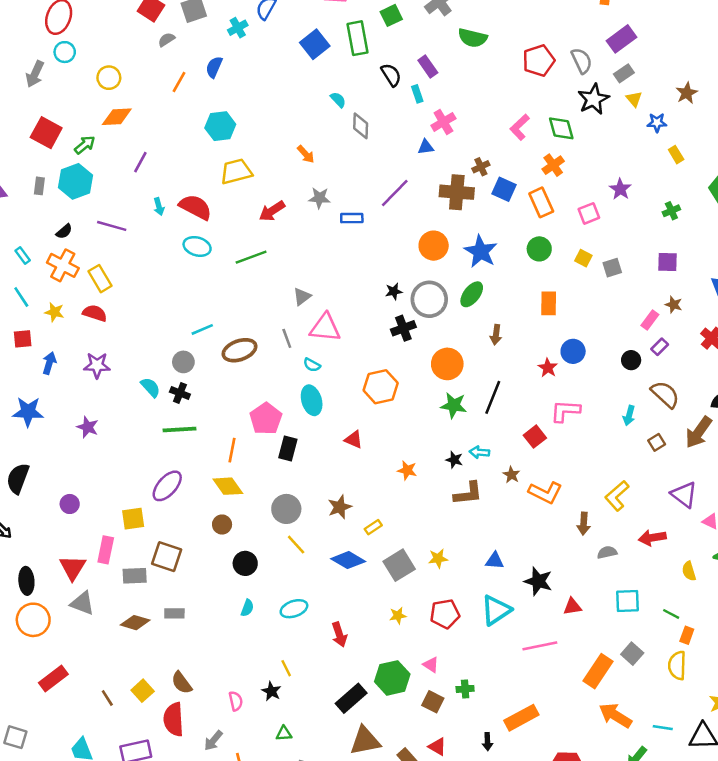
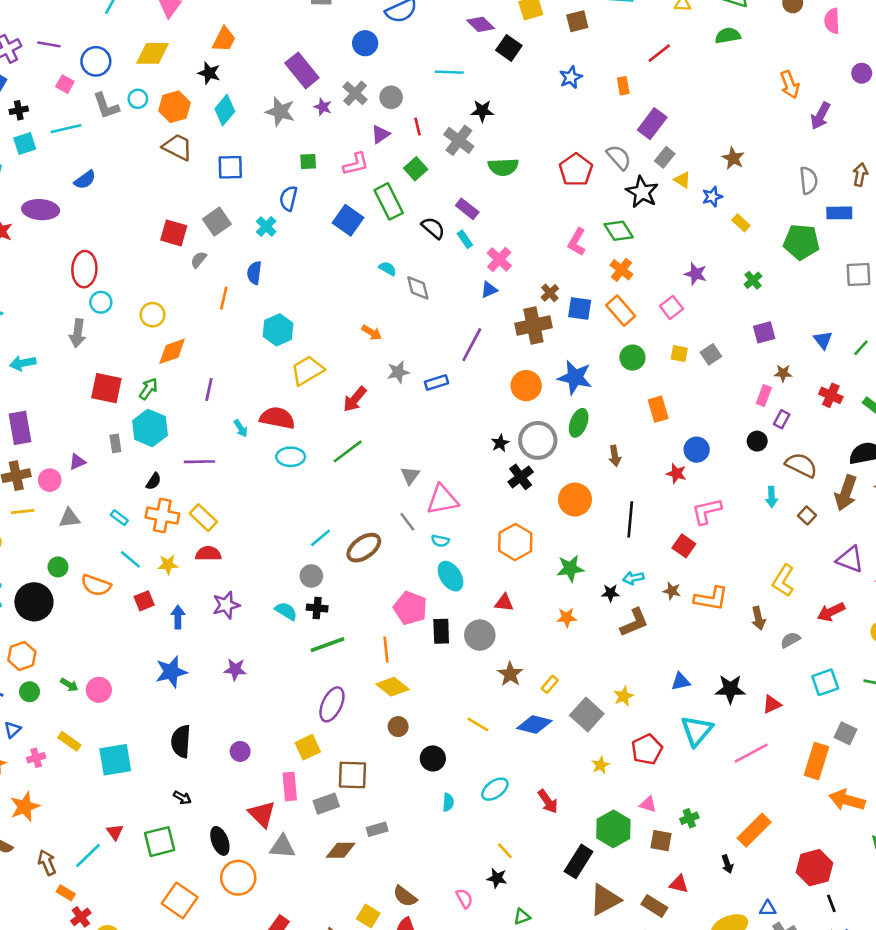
green star: (454, 405) -> (570, 568), moved
gray circle: (286, 509) -> (480, 635), moved

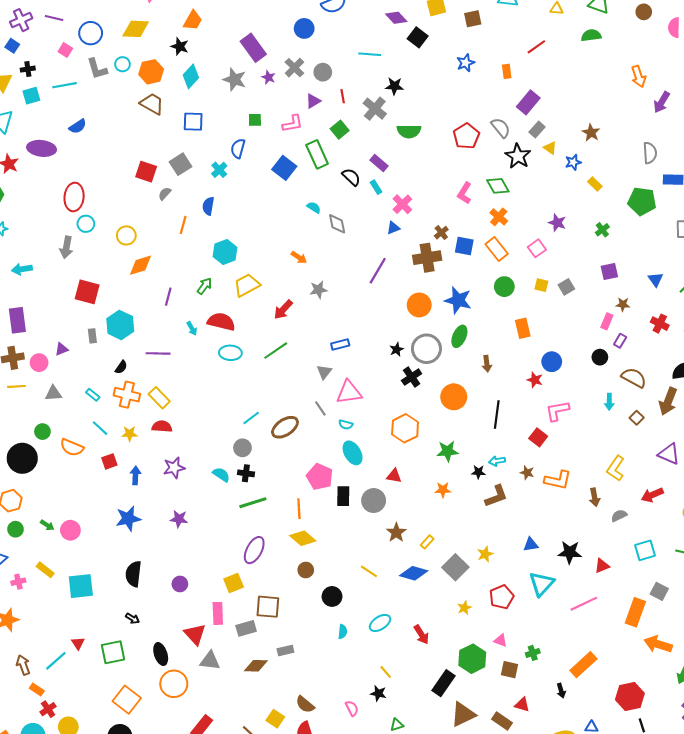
blue rectangle: (436, 382) -> (340, 344), moved
green arrow: (148, 389) -> (204, 286), moved

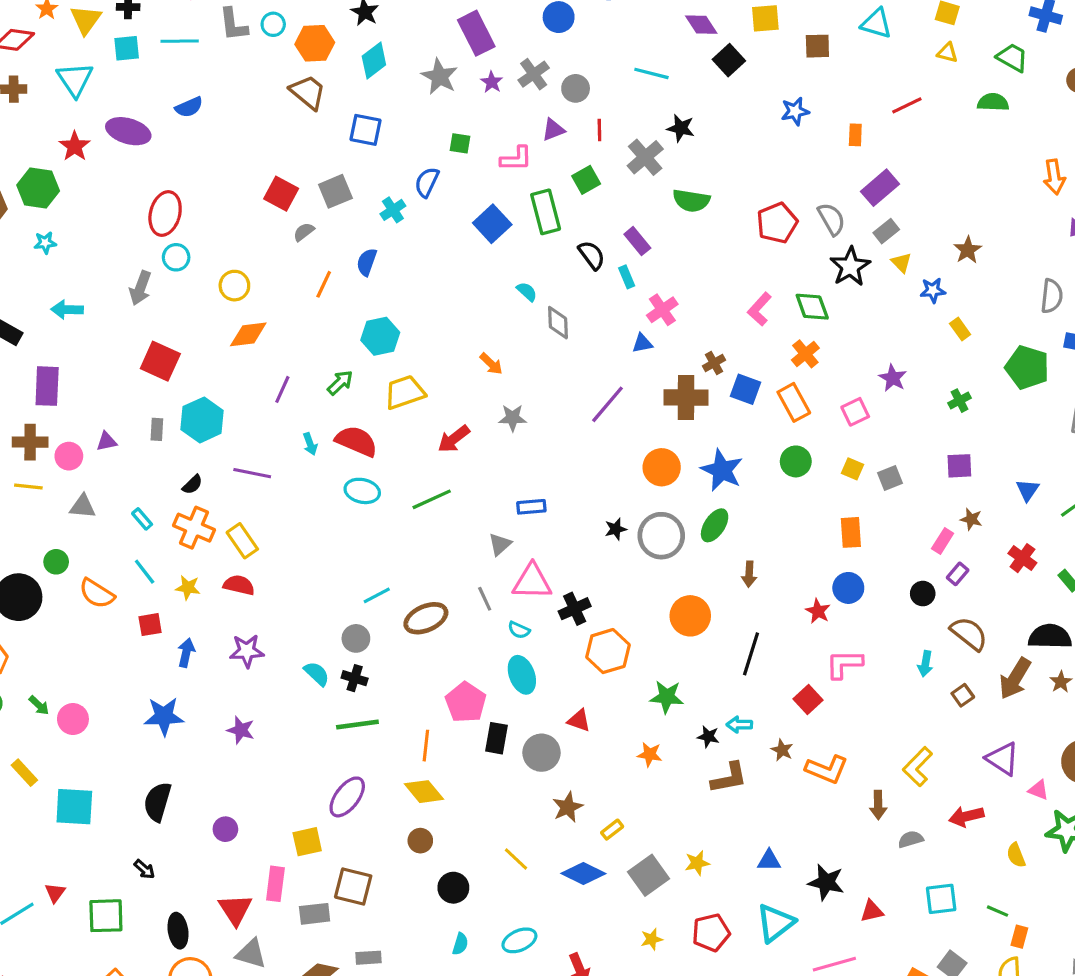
orange rectangle: (523, 328) -> (851, 532), moved
black cross: (412, 377) -> (575, 609), moved

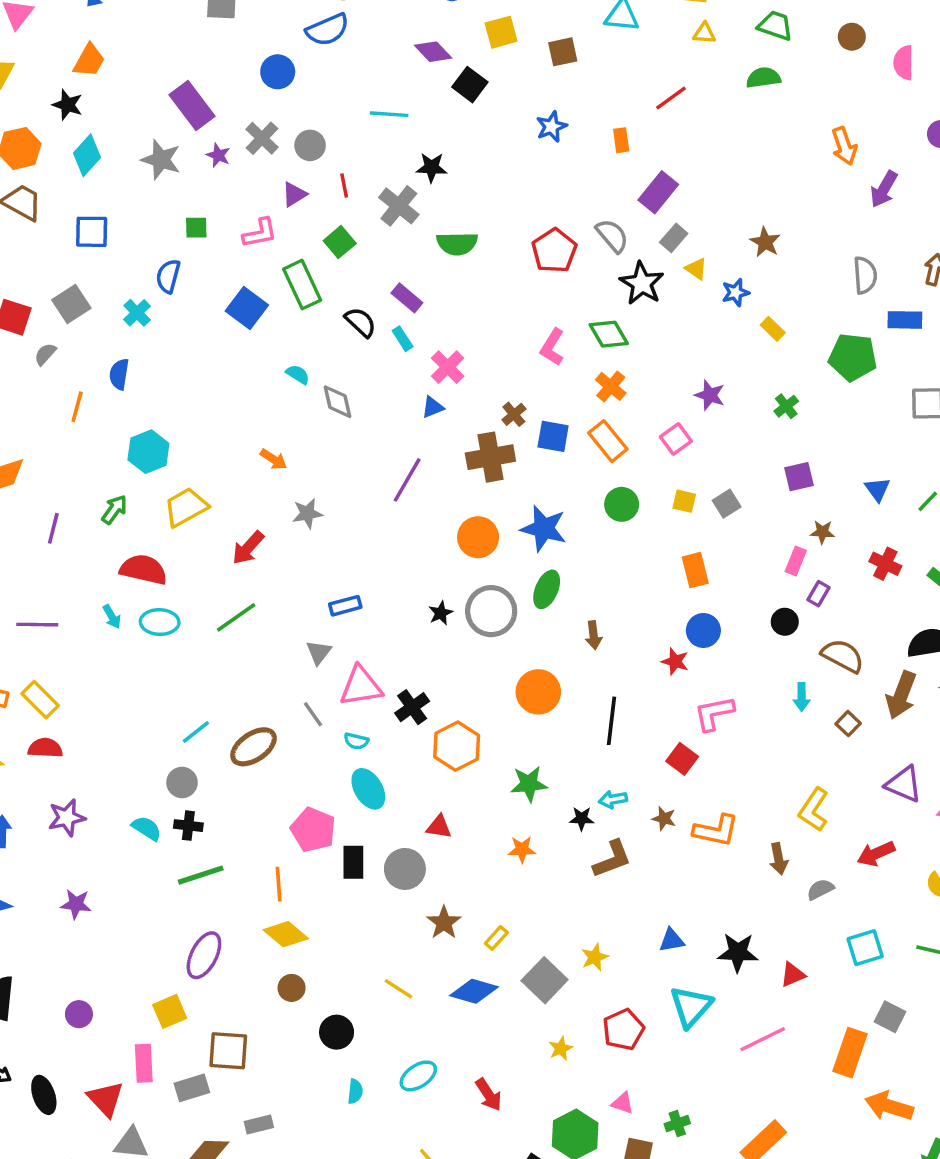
cyan arrow: (310, 444) -> (112, 617), moved
black ellipse: (178, 931) -> (44, 1095), moved

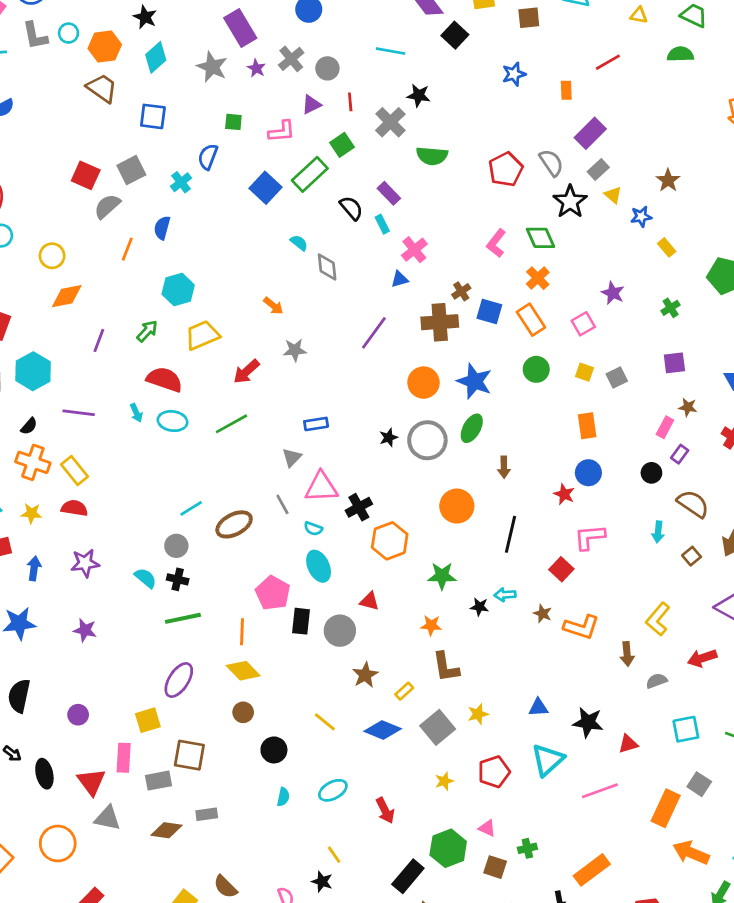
green rectangle: (302, 285) -> (310, 174), turned 66
gray semicircle: (45, 354) -> (107, 206), size x1.5
brown L-shape: (612, 859) -> (446, 667), moved, turned 96

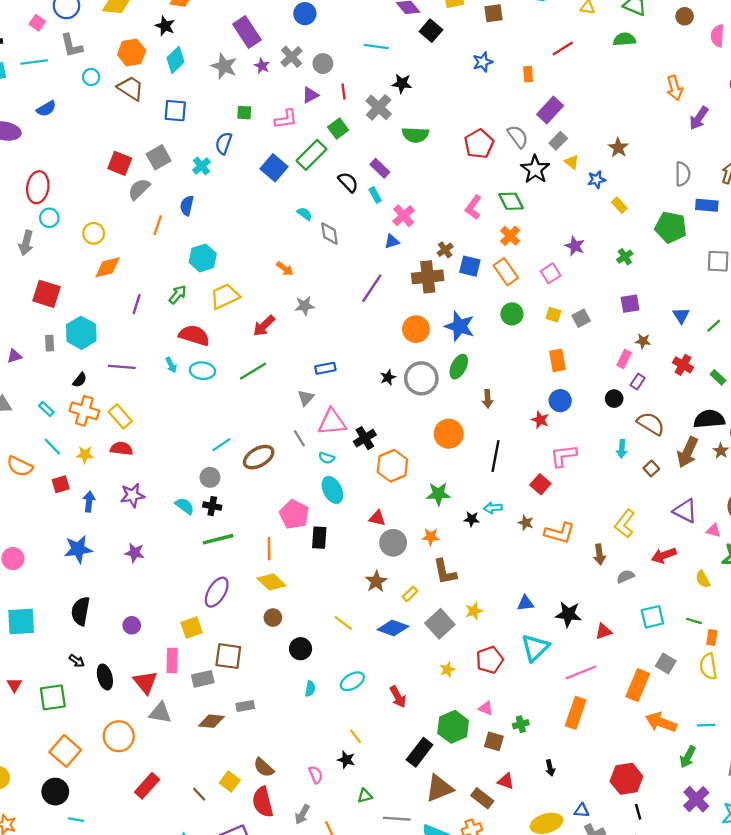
cyan circle: (69, 33) -> (91, 77), moved
gray circle: (340, 631) -> (393, 543), moved
orange rectangle: (592, 870) -> (576, 713), moved, turned -32

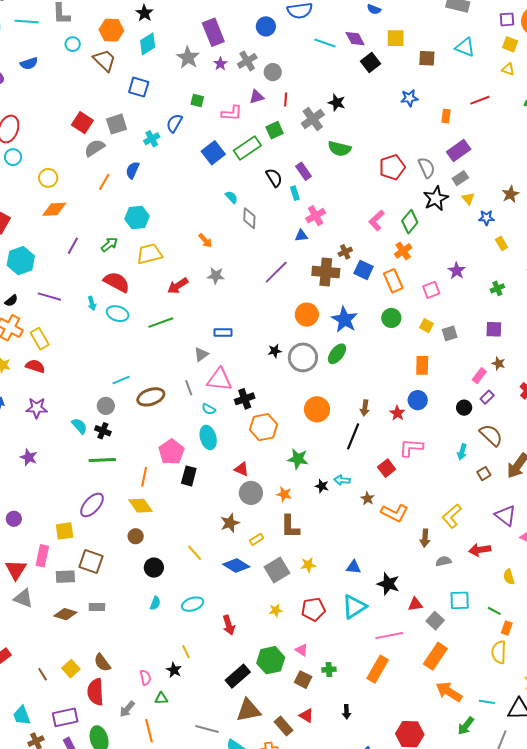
cyan line: (376, 47) -> (325, 43), moved
green diamond: (511, 201) -> (410, 222), turned 55
brown arrow: (488, 399) -> (365, 408), moved
gray square: (666, 663) -> (435, 621), moved
green triangle: (365, 796) -> (161, 698), moved

